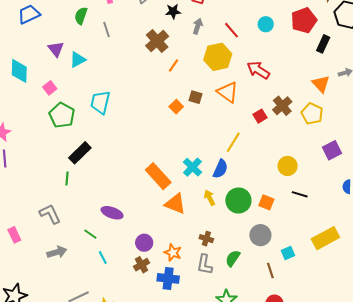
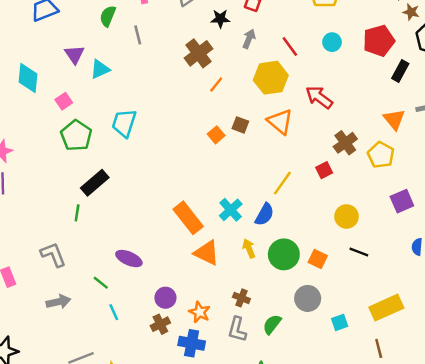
red square: (260, 116) -> (324, 170), moved
brown line: (270, 270) -> (379, 348), moved

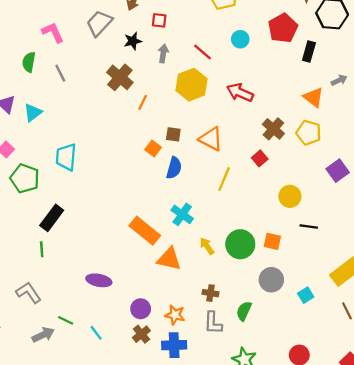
orange triangle: (280, 122) -> (211, 139), moved
blue semicircle: (265, 214) -> (174, 168), moved
green line: (101, 283) -> (66, 320), moved

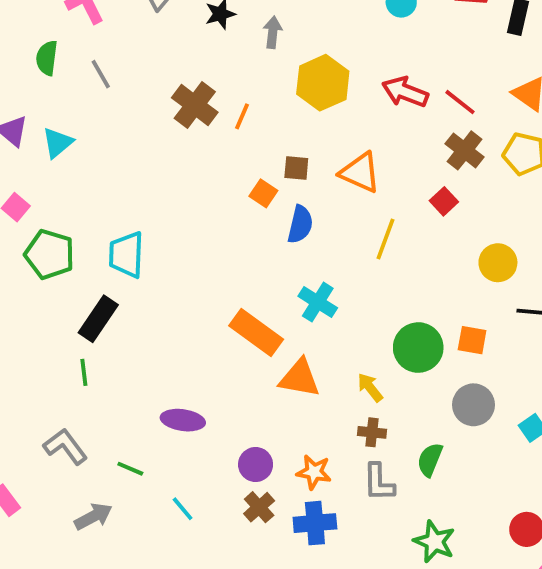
red line: (202, 52) -> (460, 102), moved
brown cross: (120, 77) -> (195, 105), moved
cyan trapezoid: (66, 157) -> (126, 255), moved
yellow arrow: (207, 246) -> (370, 387), moved
green line: (66, 320) -> (130, 469), moved

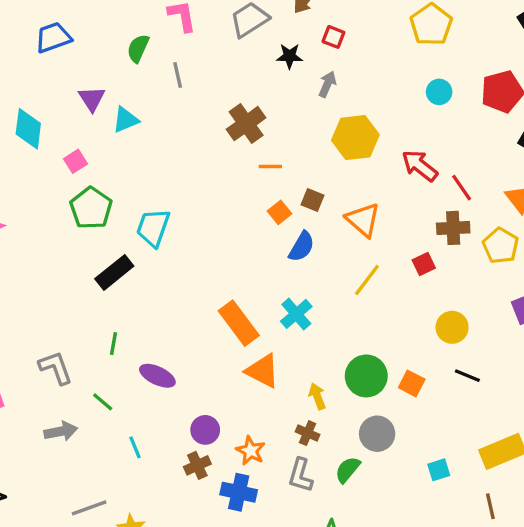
orange line: (242, 116) -> (270, 166), moved, turned 50
brown cross: (465, 150) -> (453, 228), turned 32
green line: (84, 372) -> (113, 344), moved
gray circle: (473, 405) -> (377, 434), moved

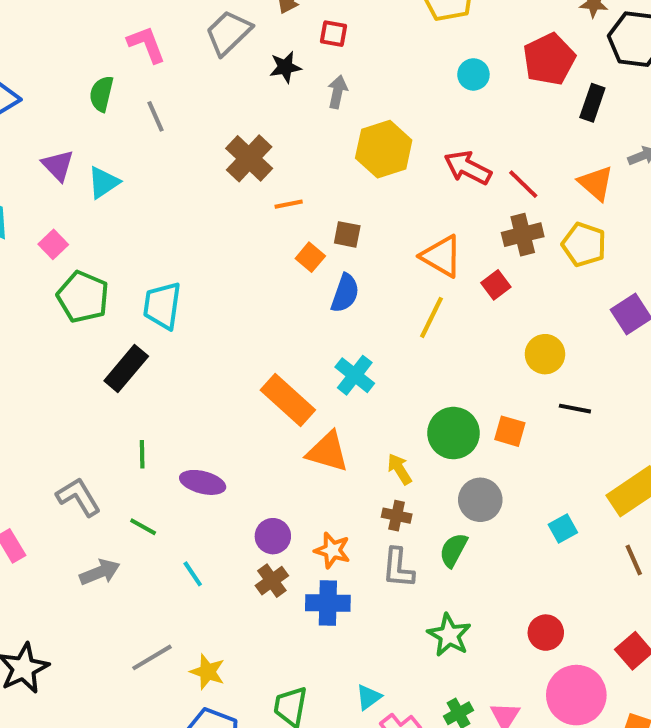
orange triangle: (363, 220) -> (441, 256), moved

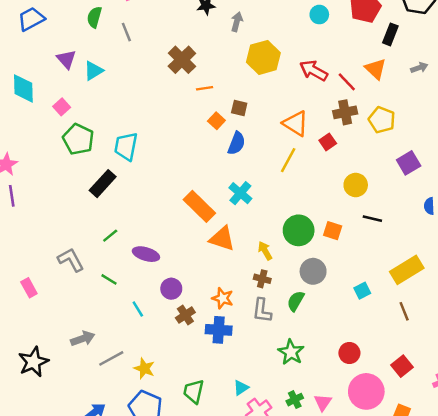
orange triangle: (596, 183) -> (376, 69), moved
green line: (142, 454) -> (110, 236), turned 49
purple circle: (273, 536) -> (171, 289), moved
gray arrow: (100, 572) -> (83, 339), moved

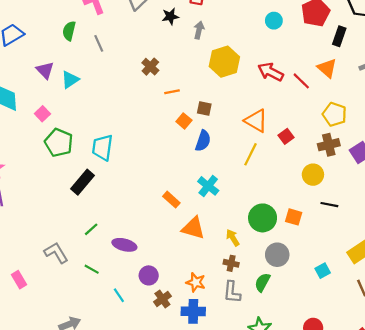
brown cross: (182, 60) -> (150, 67), size x0.7
brown cross: (345, 112) -> (329, 145), moved
orange rectangle: (199, 206) -> (171, 200), size x0.6

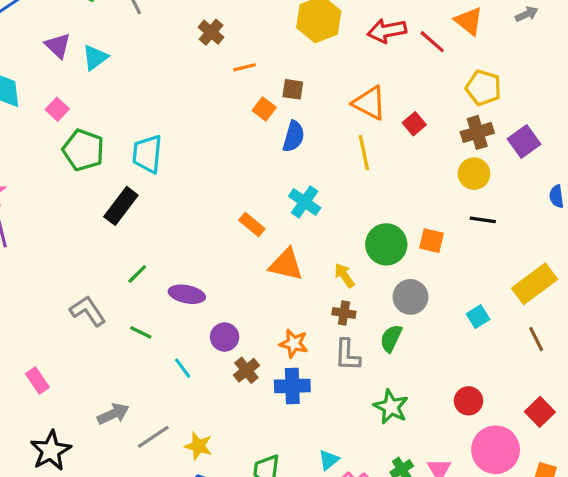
red arrow: (271, 72) -> (387, 31), turned -35
yellow line: (251, 154) -> (364, 153), turned -35
yellow circle: (313, 175) -> (474, 174), moved
pink rectangle: (19, 280) -> (37, 381), moved

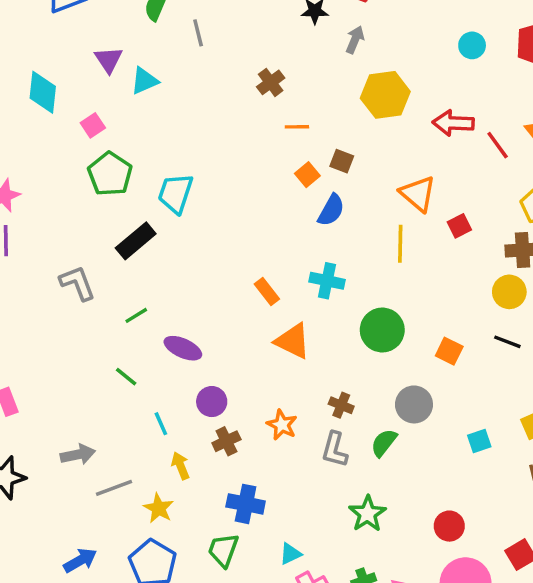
cyan cross: (305, 202) -> (327, 281), turned -36
green circle: (386, 244) -> (382, 330), moved
yellow arrow: (344, 275) -> (181, 466), moved
gray L-shape: (88, 311) -> (77, 283), moved
blue cross: (292, 386) -> (246, 504), moved

